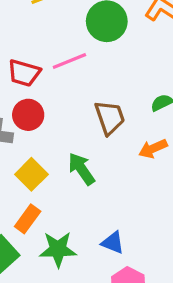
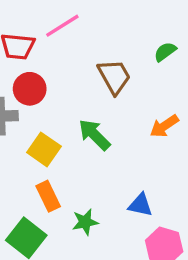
orange arrow: (153, 149) -> (164, 126), moved
orange rectangle: (28, 219) -> (48, 196), turned -52
green star: (58, 249) -> (85, 222), size x0.7

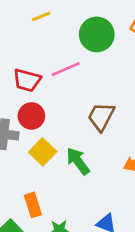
brown trapezoid: (114, 77) -> (101, 117), turned -132
yellow square: (44, 149) -> (43, 152), moved

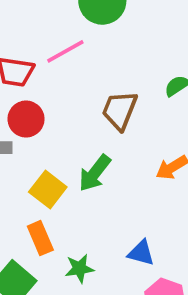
yellow square: (43, 152) -> (48, 189), moved
green arrow: (78, 161) -> (95, 173), turned -100

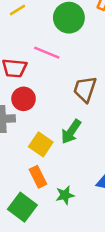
pink line: (65, 51) -> (47, 53), turned 55

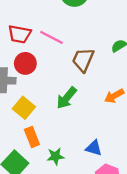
pink line: (47, 53) -> (51, 37), moved
yellow square: (41, 144) -> (24, 108), moved

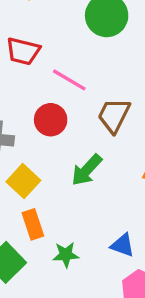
red trapezoid: (20, 34) -> (23, 51), moved
red circle: (25, 63) -> (51, 120), moved

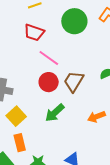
red trapezoid: (23, 51) -> (34, 32), moved
red circle: (51, 120) -> (49, 82), moved

